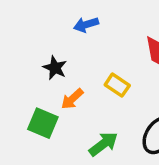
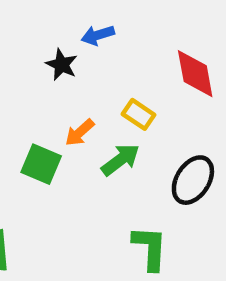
black star: (55, 68) -> (62, 65), moved
green arrow: (103, 144) -> (120, 160), moved

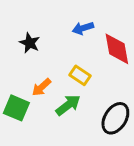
blue arrow: (98, 35) -> (83, 28), moved

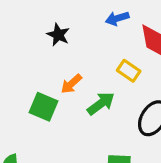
yellow rectangle: (80, 75) -> (129, 71), moved

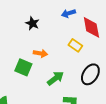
orange arrow: (71, 84) -> (40, 53), turned -128
green arrow: (101, 103) -> (55, 78), moved

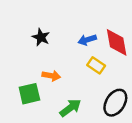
blue arrow: (68, 13) -> (87, 40), moved
green square: (23, 67) -> (29, 94), turned -36

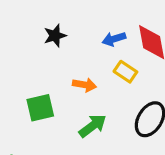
black star: (41, 37) -> (55, 36), turned 30
orange arrow: (51, 76) -> (84, 85), moved

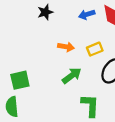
yellow rectangle: (125, 72) -> (95, 49), moved, turned -56
green square: (40, 108) -> (20, 80), moved

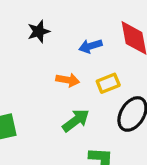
blue arrow: (87, 15) -> (90, 46), moved

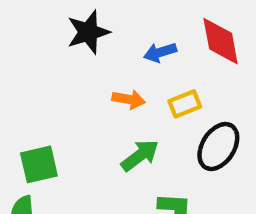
black star: (39, 31) -> (88, 32), size x1.4

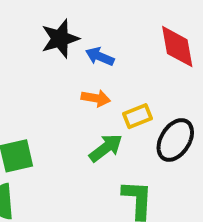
blue arrow: (160, 52) -> (100, 57), moved, turned 40
yellow rectangle: (185, 104) -> (138, 116), moved

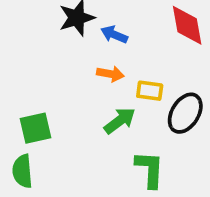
yellow rectangle: (138, 116) -> (150, 91), turned 30

